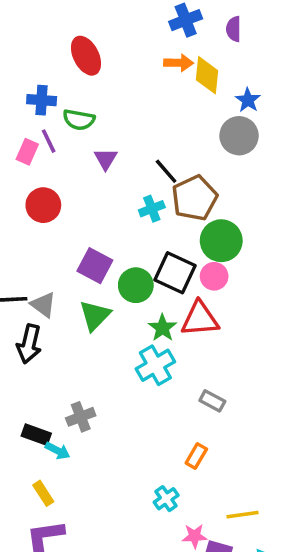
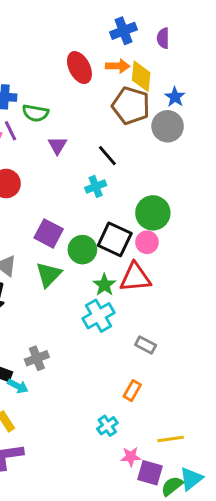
red ellipse: (86, 56) -> (79, 68), moved
brown pentagon: (195, 198) -> (131, 106), moved, turned -30

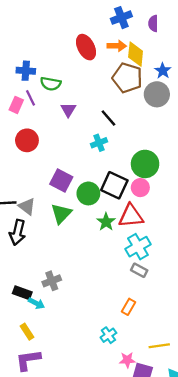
cyan cross: (99, 316) -> (138, 247), moved

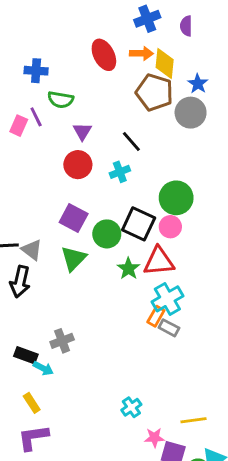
blue cross: (26, 71) -> (36, 71), moved
red circle: (27, 140) -> (78, 165), moved
orange rectangle: (129, 307) -> (156, 316), moved

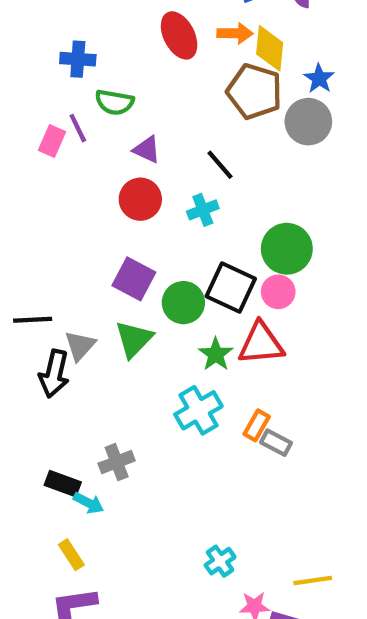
purple triangle: (82, 131) -> (147, 150), turned -36
gray triangle: (32, 250) -> (80, 346), moved, turned 35
cyan cross: (167, 299) -> (198, 410), moved

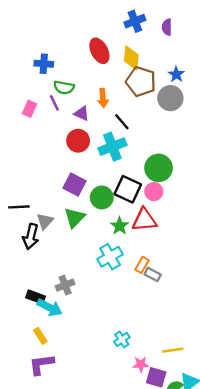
orange arrow: (235, 33) -> (103, 98), moved, turned 84
yellow diamond: (270, 48) -> (131, 58), moved
purple line: (78, 128) -> (54, 103), moved
cyan cross: (203, 210) -> (112, 147), size x1.6
cyan arrow: (89, 503) -> (50, 308), size x1.5

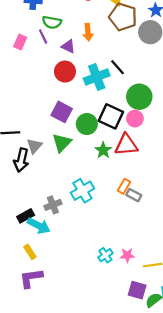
black line: (122, 122) -> (117, 67), moved
cyan cross: (110, 257) -> (82, 191), moved
black rectangle: (35, 297) -> (26, 216), turned -49
pink star: (141, 364) -> (127, 255), moved

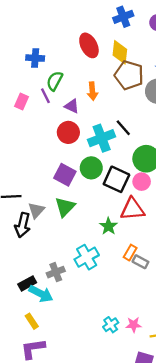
green semicircle: (52, 22) -> (55, 81), turned 108
green circle: (87, 124) -> (91, 168), moved
green star: (103, 150) -> (108, 226), moved

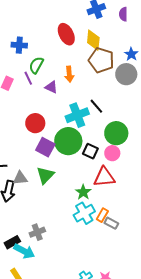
red circle: (68, 132) -> (35, 123), moved
green circle: (91, 168) -> (68, 141), size x1.4
black square: (116, 179) -> (90, 151), size x0.7
gray triangle: (36, 210) -> (20, 178), turned 42
cyan cross: (87, 257) -> (84, 213), moved

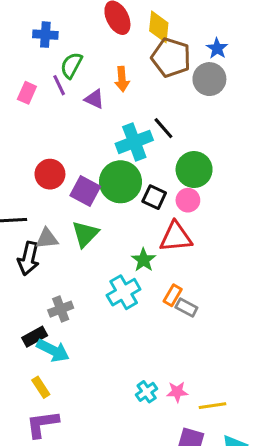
red circle: (35, 123) -> (50, 174), moved
cyan cross: (84, 213) -> (124, 292), moved
gray cross: (37, 232) -> (61, 309), moved

